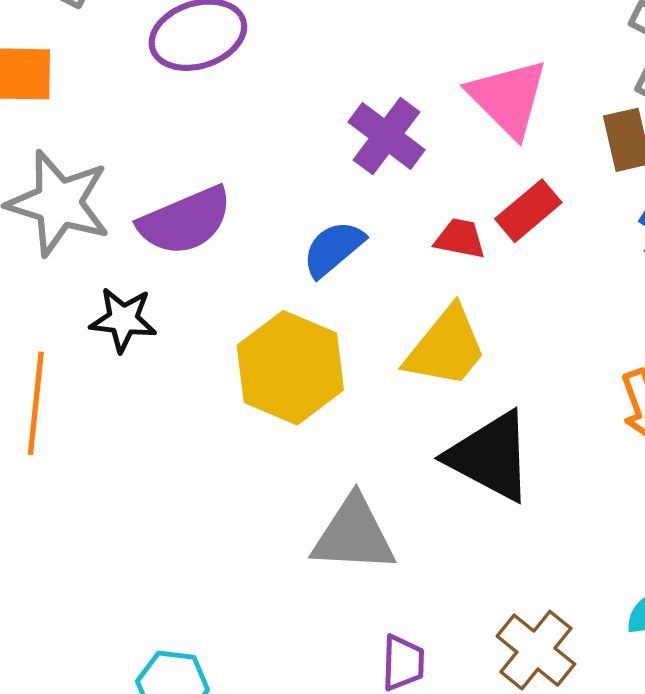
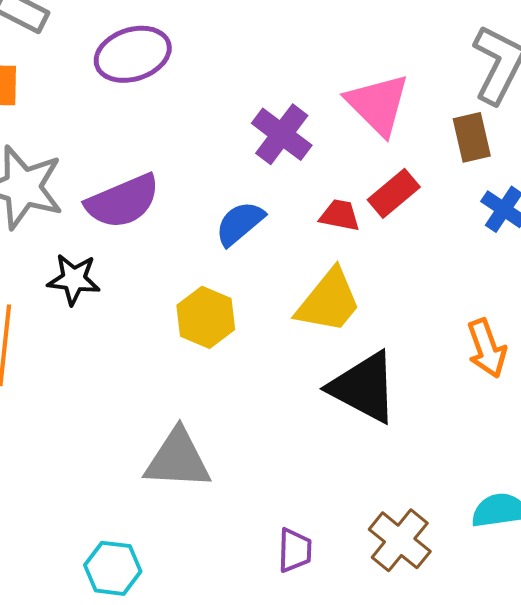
yellow hexagon: (290, 368) -> (206, 317), size x0.7
gray triangle: (354, 535) -> (178, 459), moved

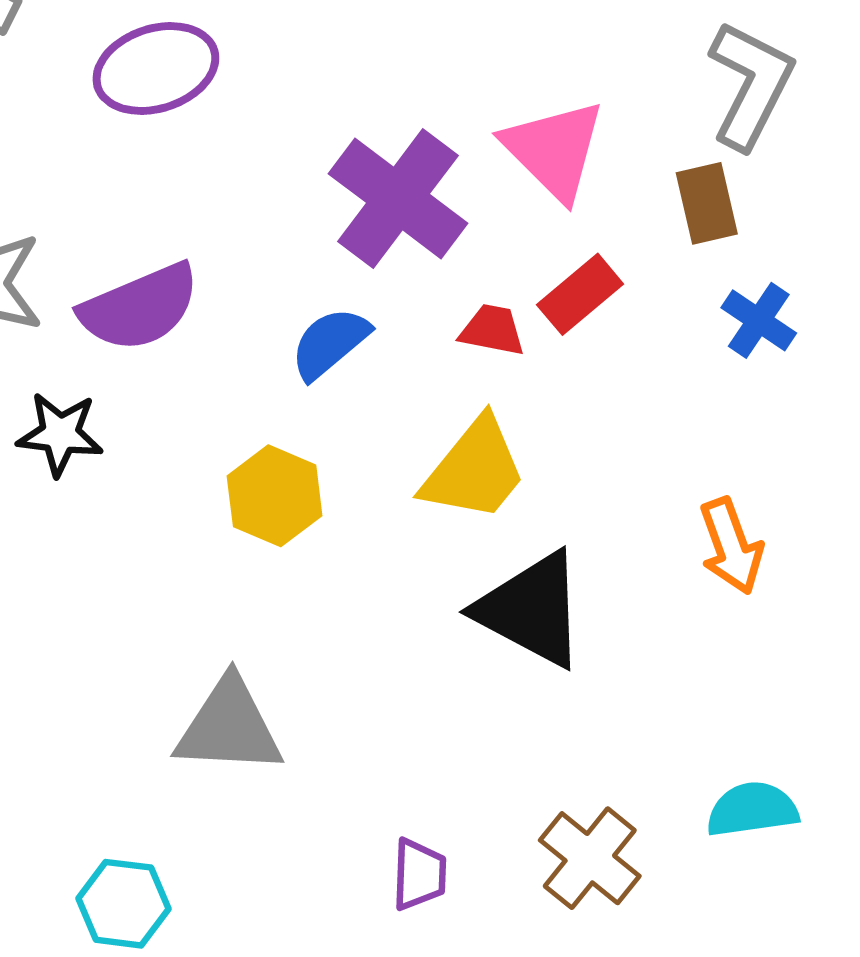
purple cross: (282, 134) -> (398, 198), size x1.4

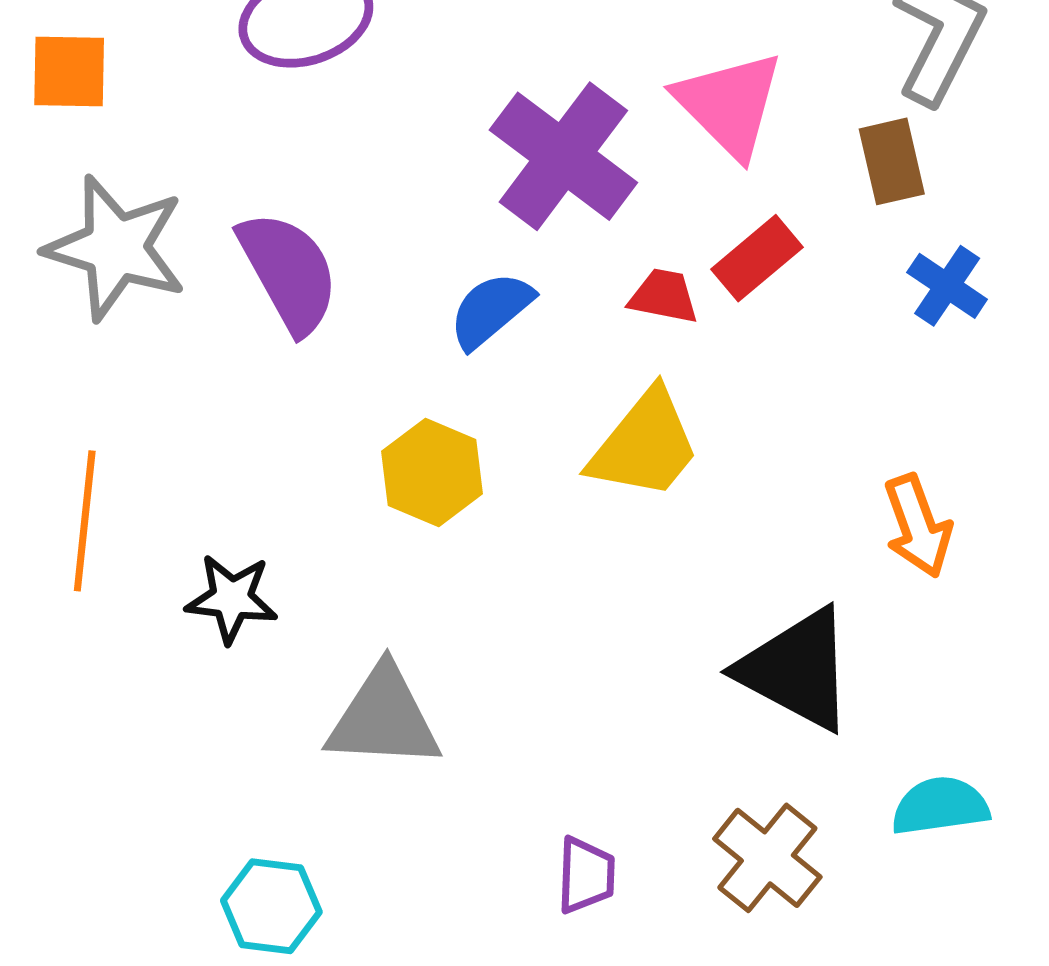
purple semicircle: (140, 307) -> (289, 272), turned -96
black star: (60, 434) -> (232, 599), moved
black triangle: (531, 610) -> (797, 670), moved

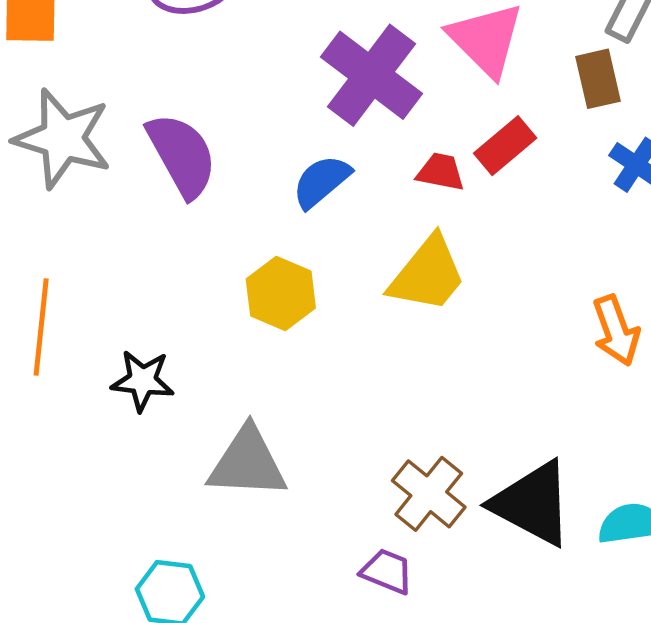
black triangle: (797, 670) -> (532, 503), moved
brown cross: (767, 858) -> (429, 494), moved
purple trapezoid: (586, 875) -> (387, 571), turned -70

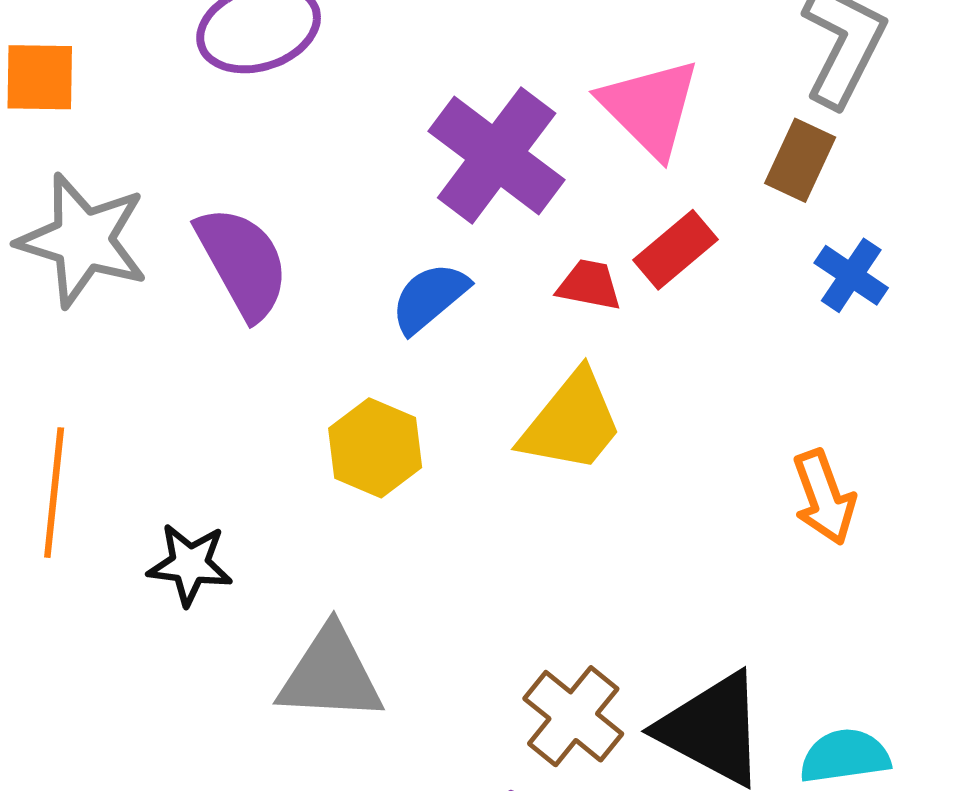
brown rectangle: (598, 79) -> (800, 160), turned 38

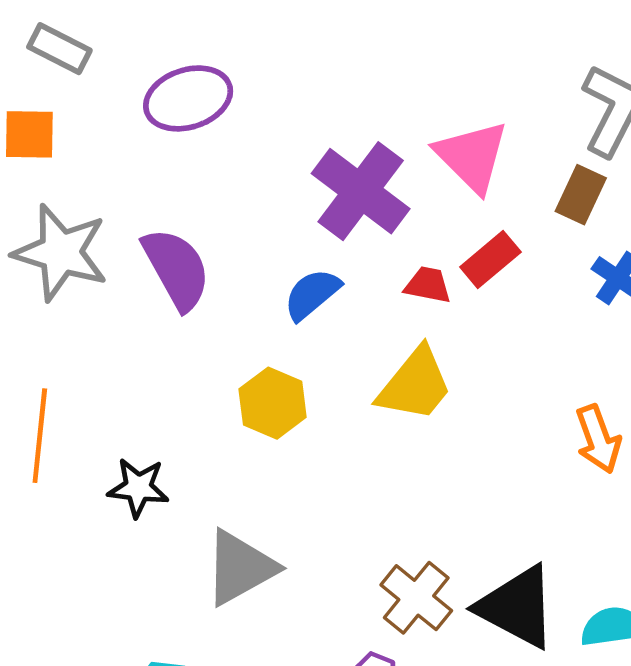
gray triangle: (330, 675) -> (240, 568), turned -32

